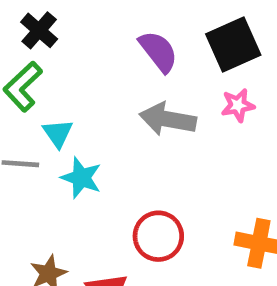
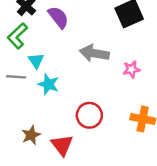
purple semicircle: (158, 51) -> (58, 17), moved
pink star: (238, 105) -> (132, 69), moved

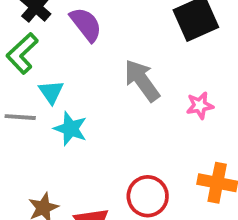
gray arrow: (94, 53) -> (142, 80), turned 44
red circle: (89, 115) -> (148, 196), moved

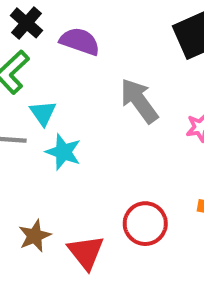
purple semicircle: (86, 24) -> (80, 41), turned -33

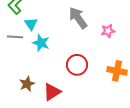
red circle: (145, 224) -> (77, 65), moved
red triangle: (86, 252) -> (52, 92), turned 36

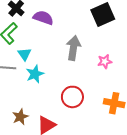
gray arrow: (78, 18) -> (73, 48), turned 45
cyan star: (41, 43) -> (35, 74), turned 30

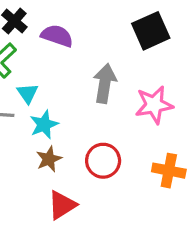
pink star: (105, 61) -> (154, 105), size x1.6
brown star: (20, 117) -> (49, 159), moved

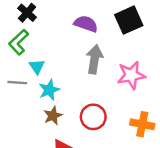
purple semicircle: (57, 36) -> (86, 24), moved

